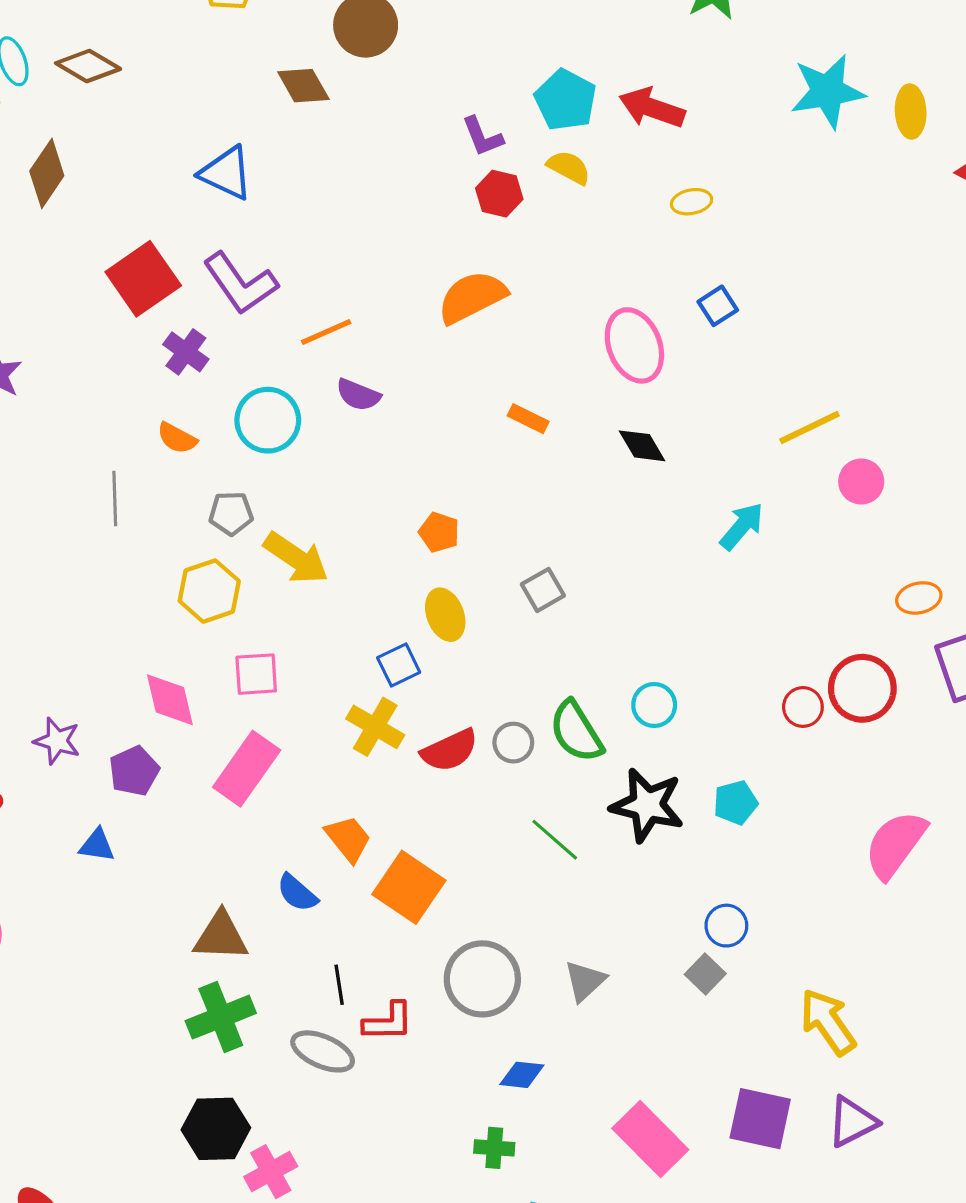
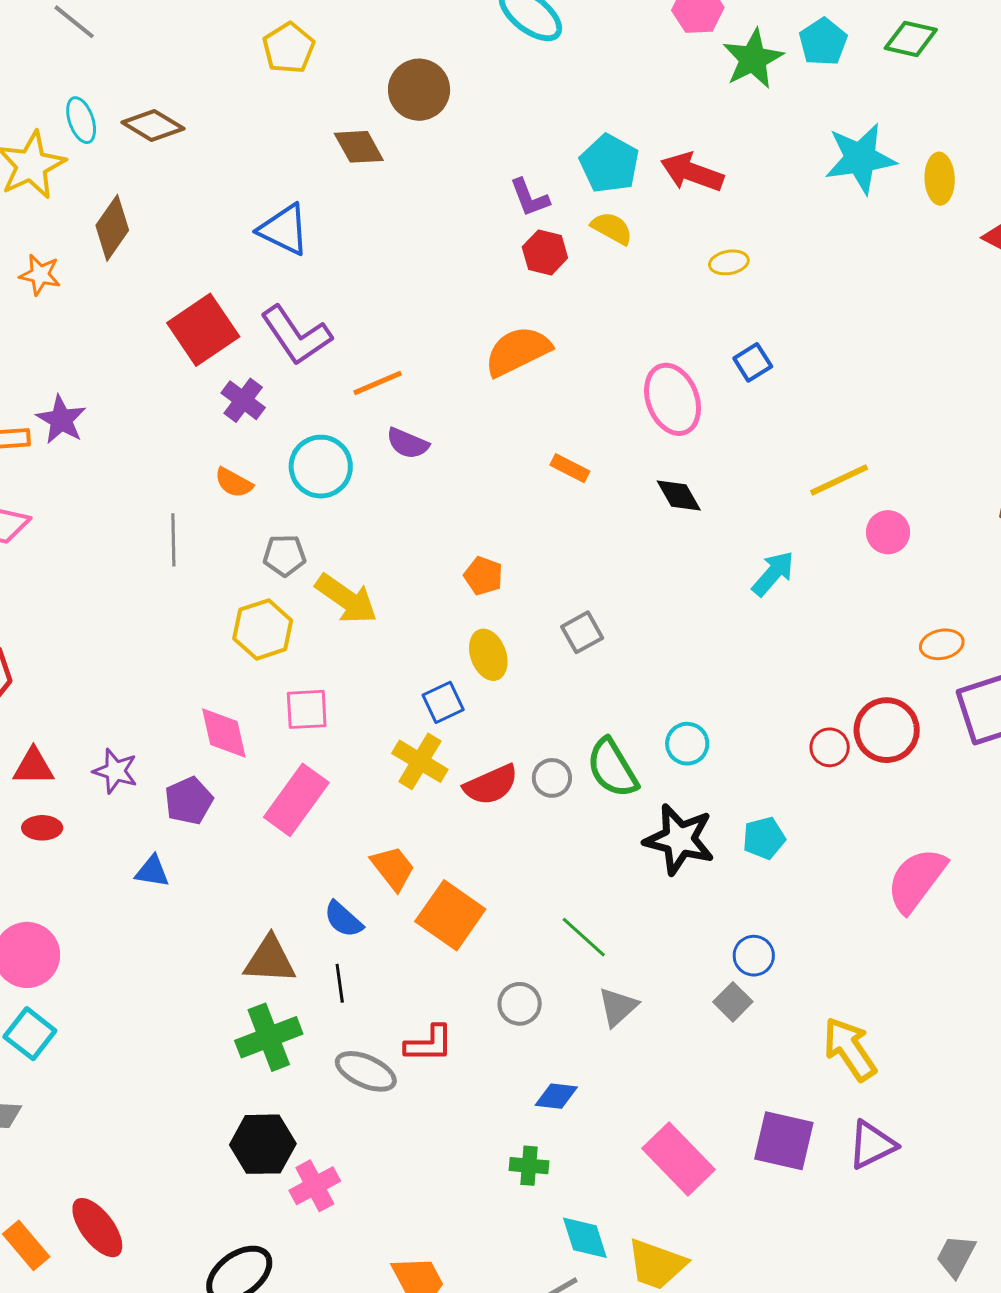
green line: (555, 840) -> (584, 937), moved
gray circle: (482, 979) -> (520, 1004), size x0.6
black line: (339, 985) -> (340, 983), moved

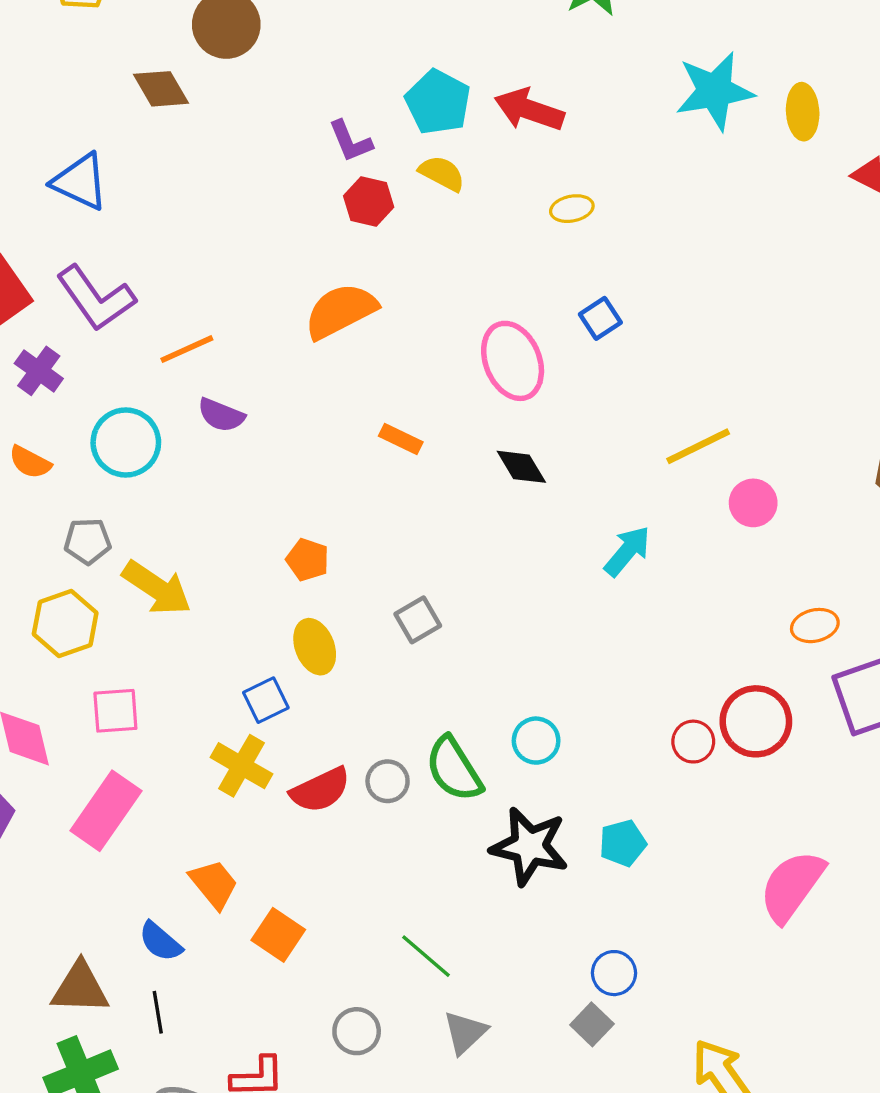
orange square: (450, 915) -> (278, 935), size x0.7

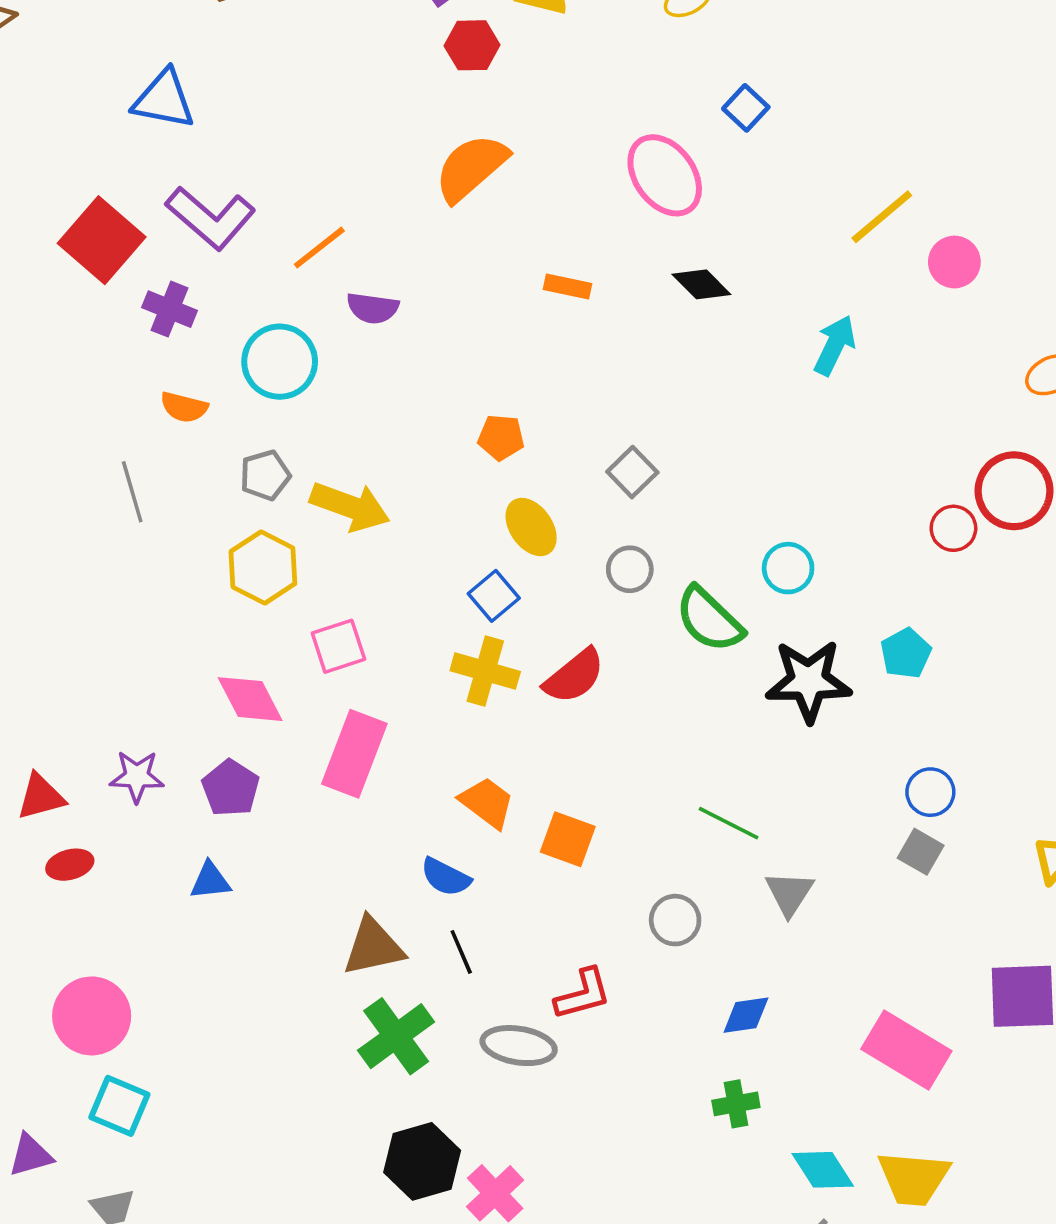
gray circle: (388, 781) -> (630, 569), moved

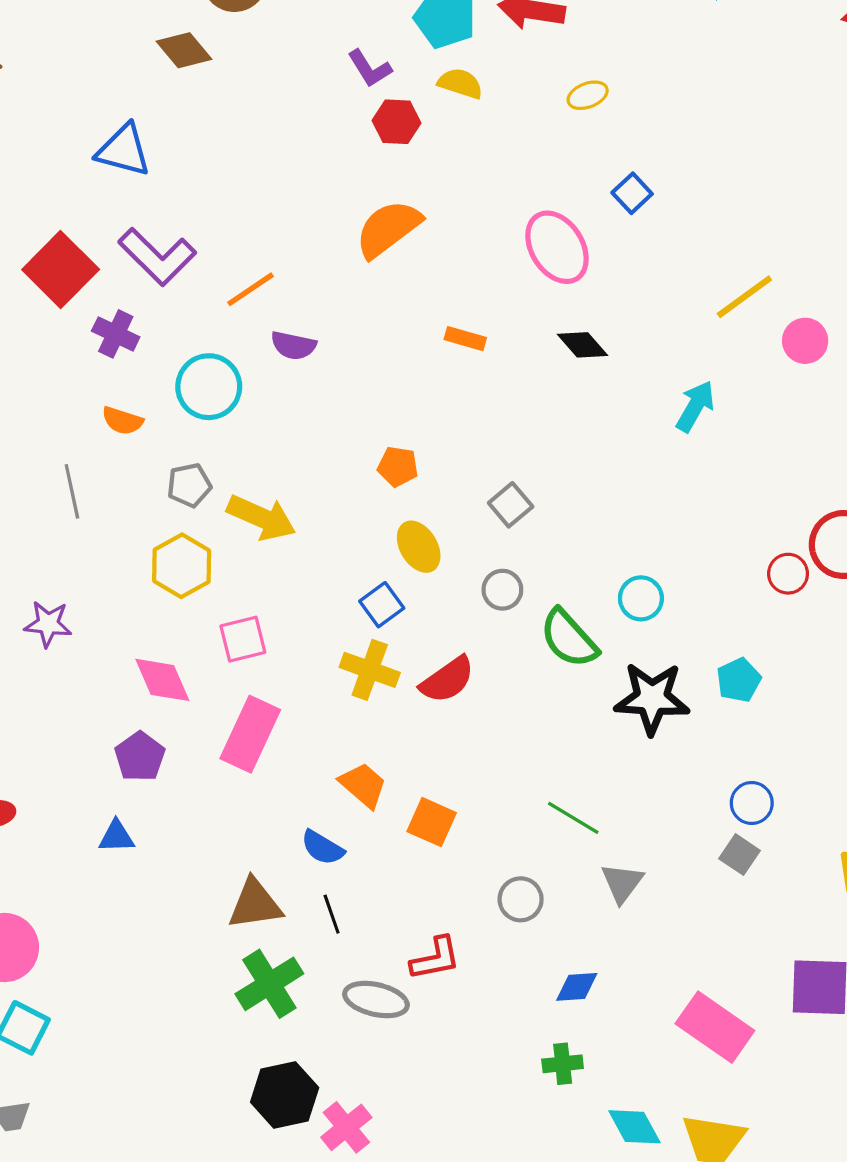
purple star: (137, 776) -> (48, 624), moved

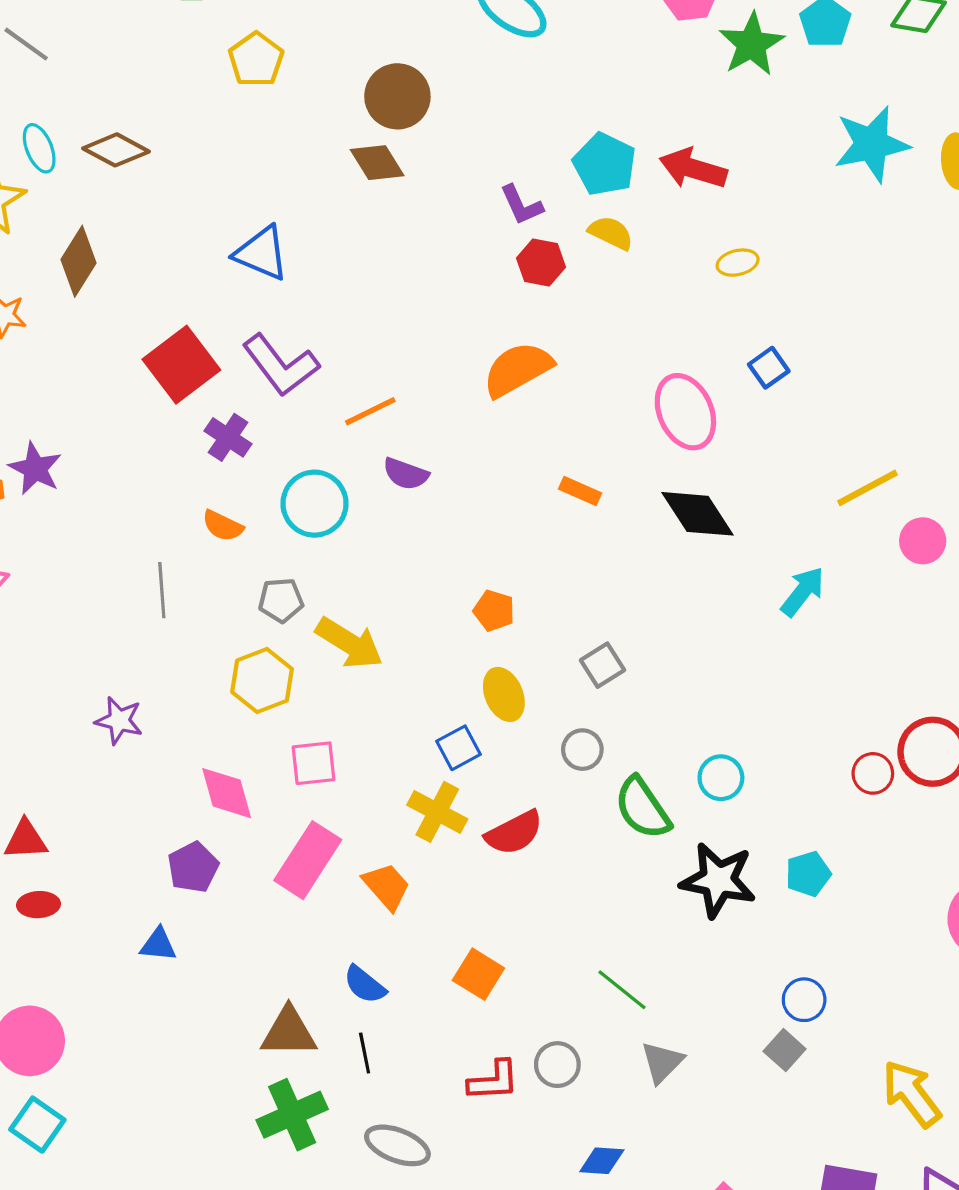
brown diamond: (184, 50) -> (377, 163), moved
black diamond: (583, 345) -> (698, 514), size x1.5
orange trapezoid: (363, 785) -> (387, 886), moved
red L-shape: (435, 958) -> (494, 1081), moved

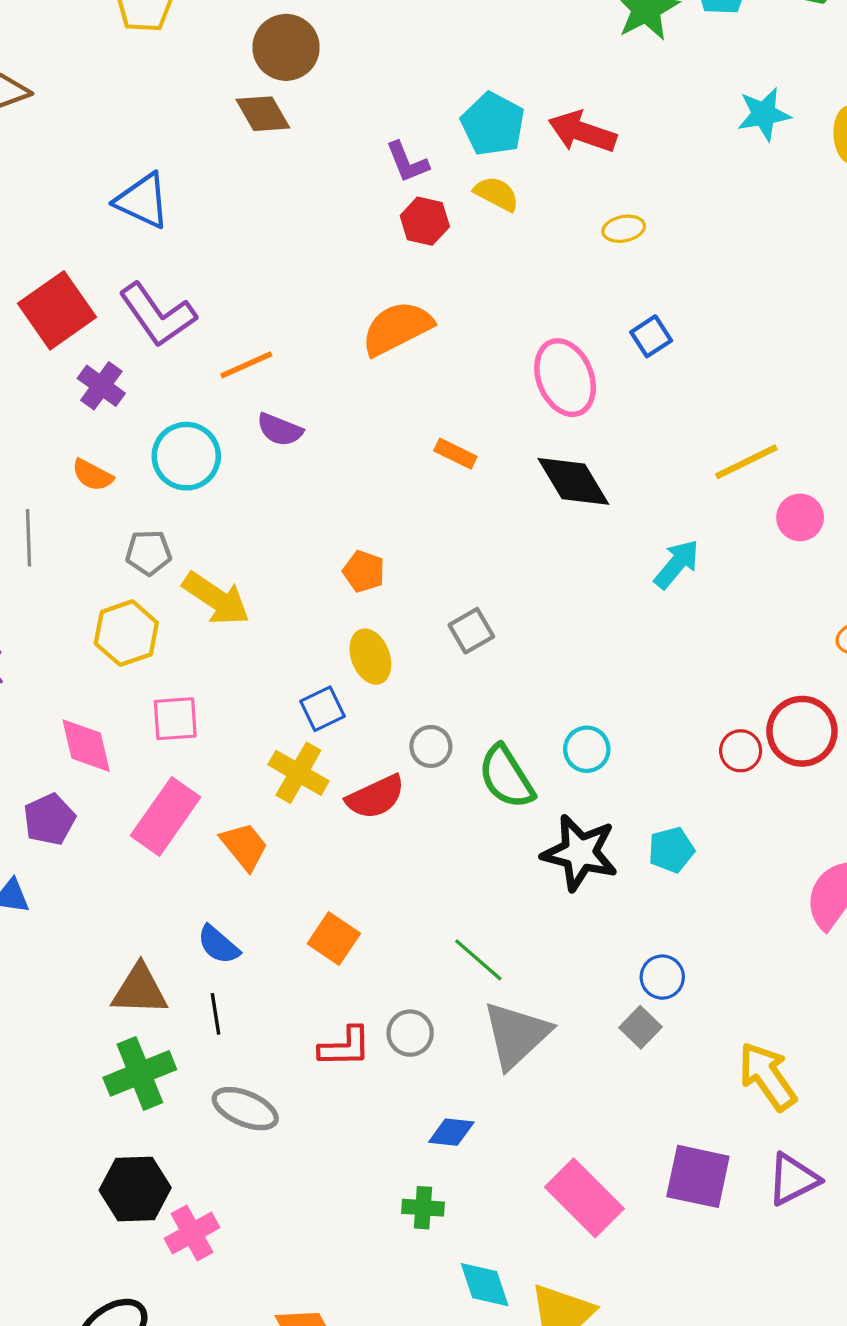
cyan star: (872, 144) -> (764, 114), size x0.7
gray circle: (582, 750) -> (431, 746), moved
gray triangle: (662, 1062) -> (516, 1035), size x1.6

